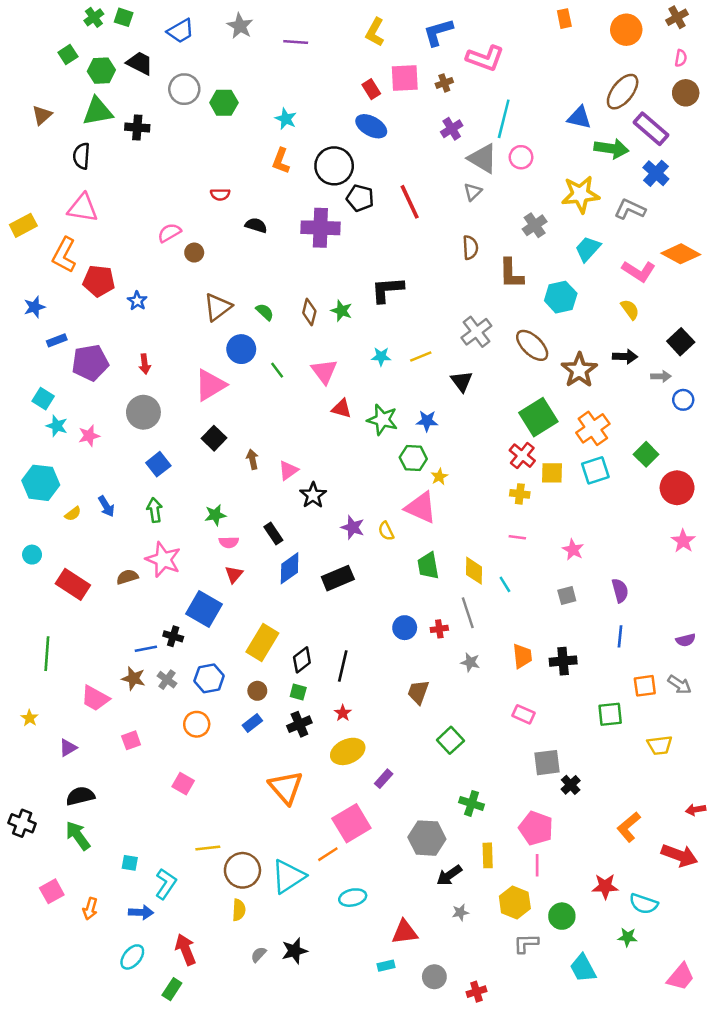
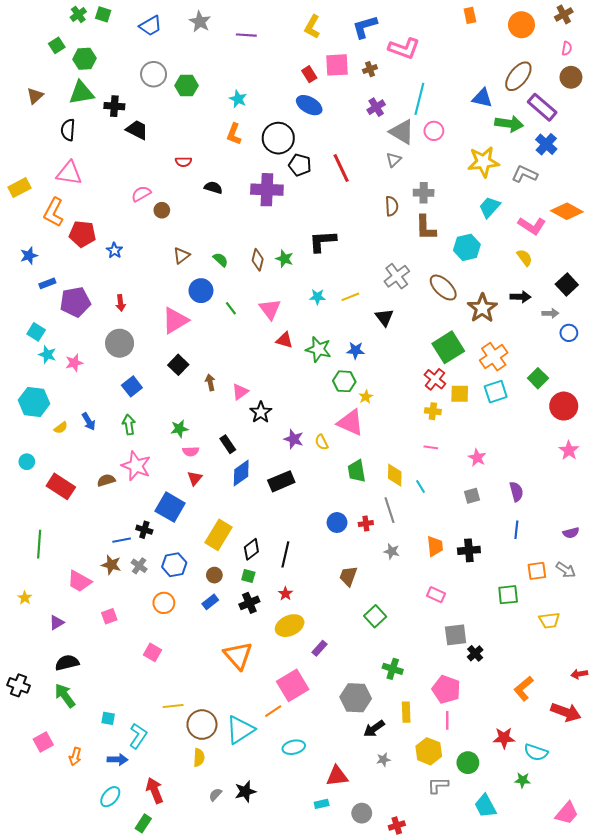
black trapezoid: (140, 63) -> (137, 130), moved
gray cross: (535, 225) -> (424, 193), moved, turned 36
brown triangle: (218, 307) -> (181, 256), size x0.7

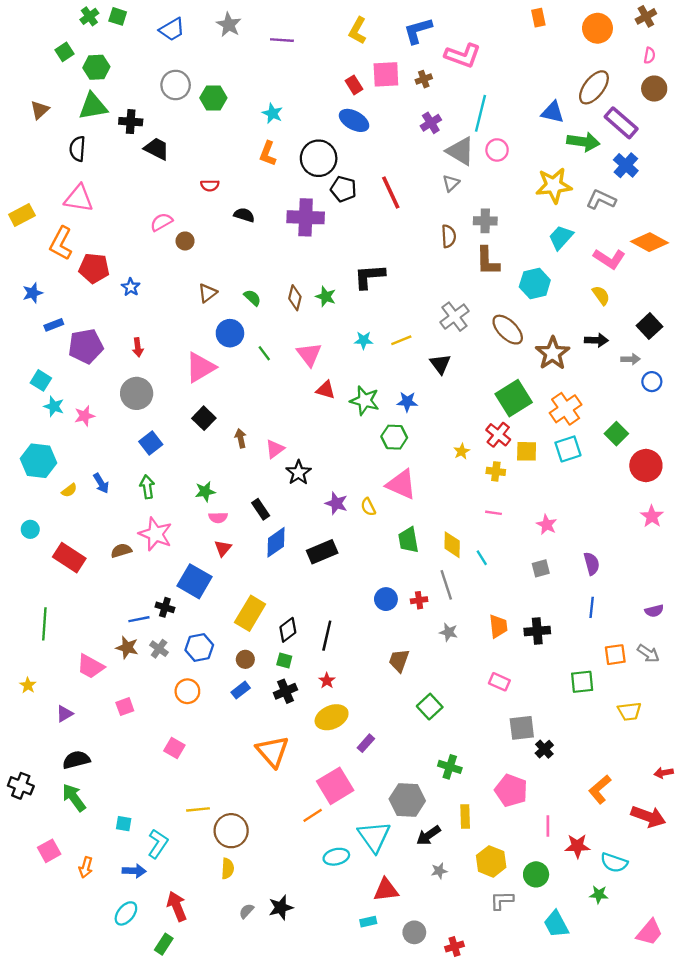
yellow star: (366, 397) -> (462, 451), moved
pink line: (447, 720) -> (548, 826), moved
cyan triangle: (240, 730) -> (374, 837), moved, turned -32

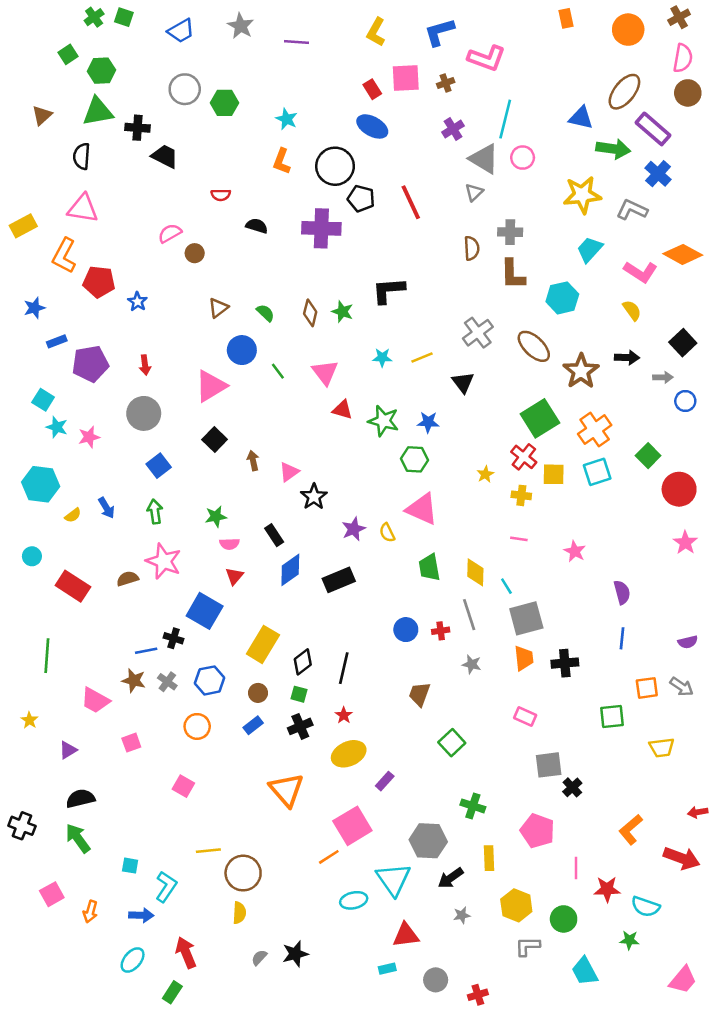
pink semicircle: (649, 55) -> (683, 58), size x1.6
purple star: (336, 503) -> (354, 529), turned 30
gray square: (541, 568) -> (526, 618), moved, size x1.8

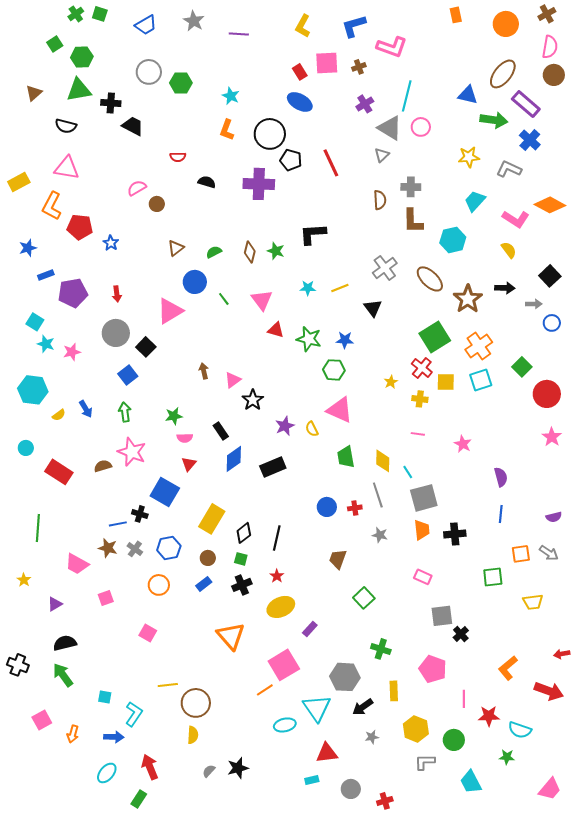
black semicircle: (82, 156) -> (66, 126), turned -80
yellow star: (582, 195) -> (469, 157), size x0.7
green semicircle: (265, 313) -> (214, 252), turned -70
black square: (215, 440) -> (146, 347), moved

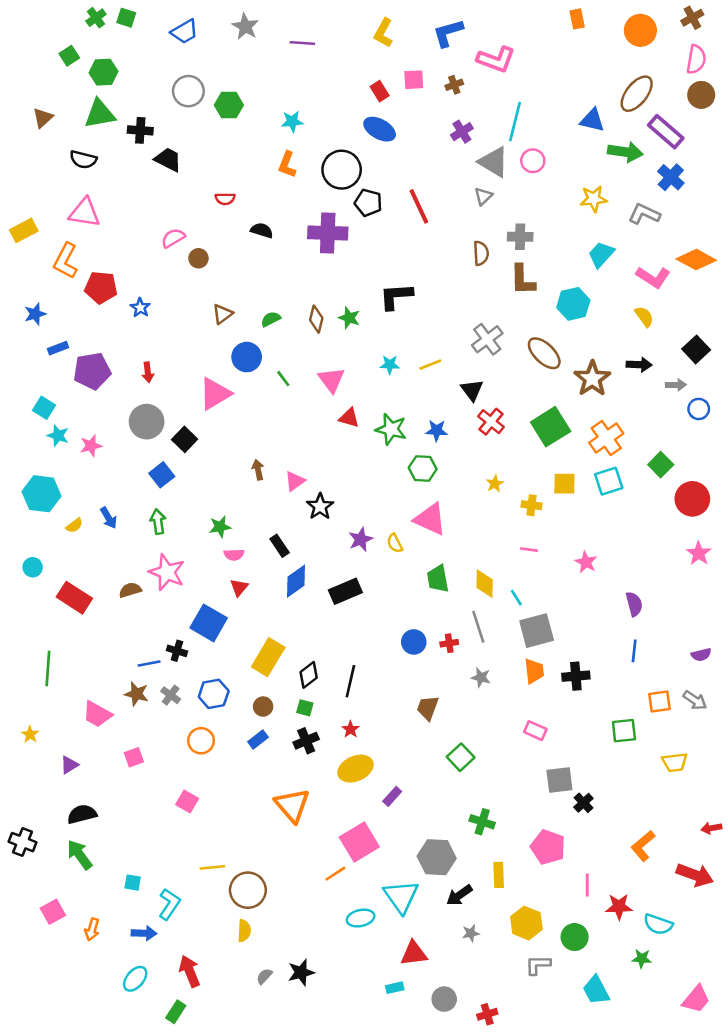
pink square: (327, 63) -> (414, 80), size x0.7
cyan star: (231, 96) -> (292, 122), turned -30
red cross: (422, 368) -> (491, 422), moved

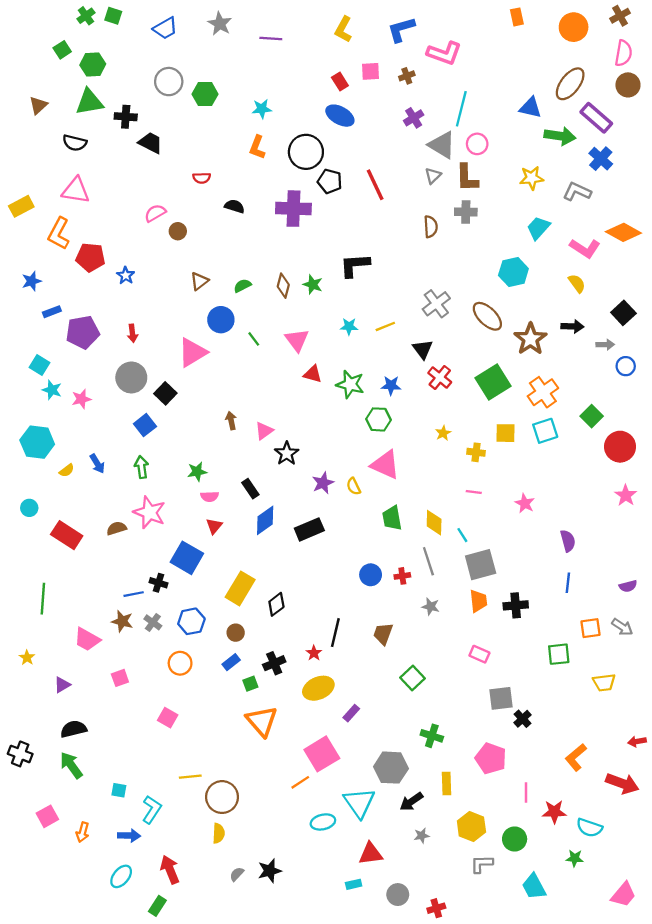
brown L-shape: (523, 280) -> (467, 178), moved
black line: (350, 681) -> (335, 633), moved
green square: (305, 708) -> (250, 684), moved, turned -35

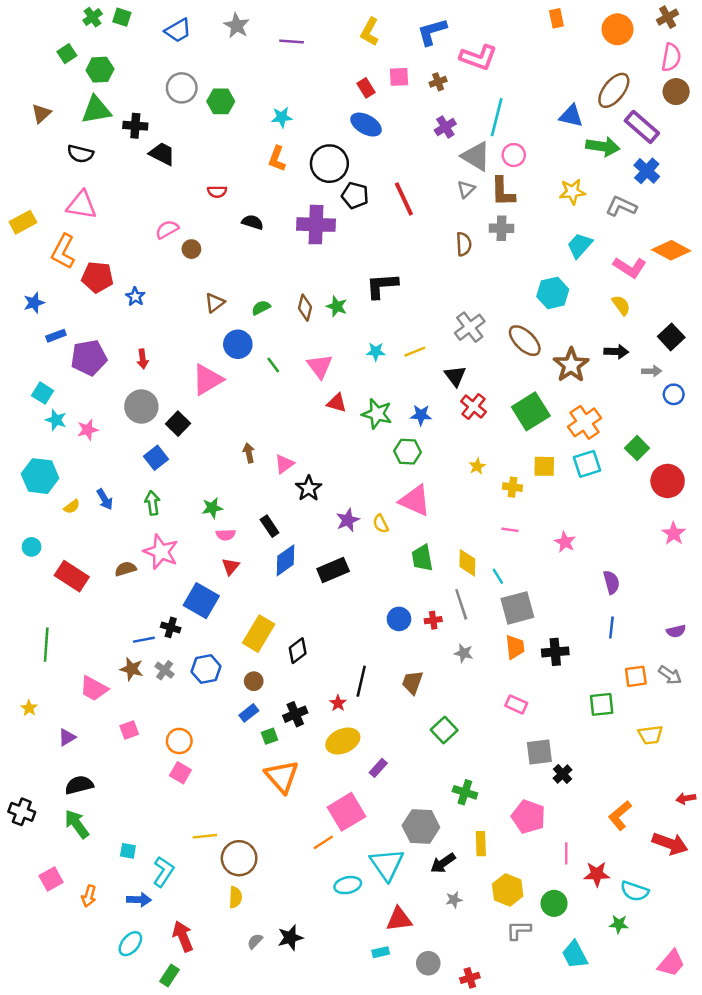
orange circle: (180, 663) -> (179, 741), moved

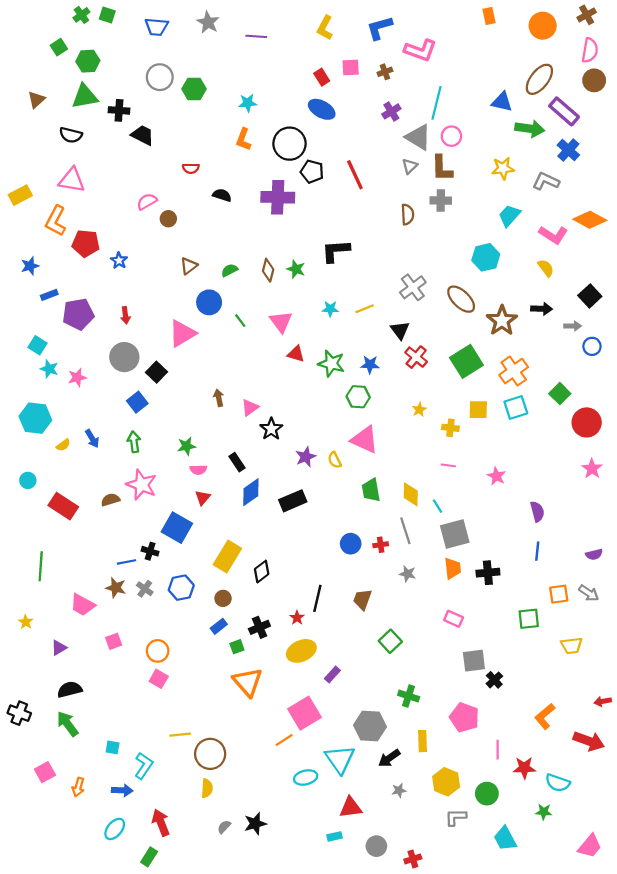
blue trapezoid: (178, 31) -> (157, 27), turned 35

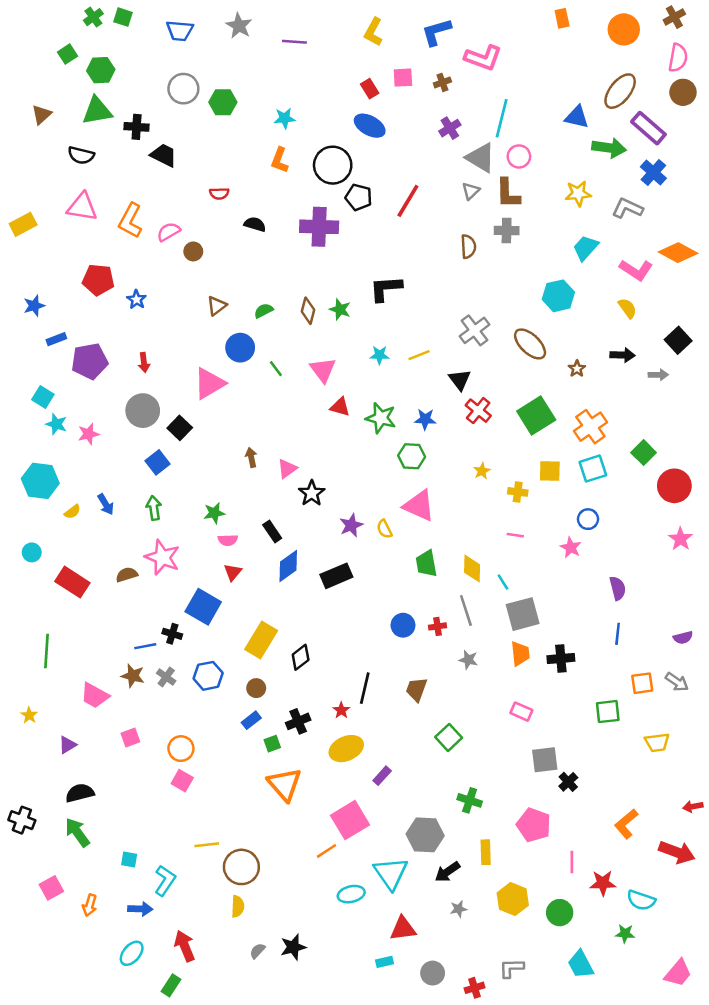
red line: (355, 175) -> (408, 201), turned 56
orange L-shape: (56, 221) -> (130, 221), moved
brown star: (502, 321) -> (577, 369), size x0.5
blue circle: (592, 346) -> (588, 519), moved
gray L-shape: (456, 817) -> (512, 968), moved

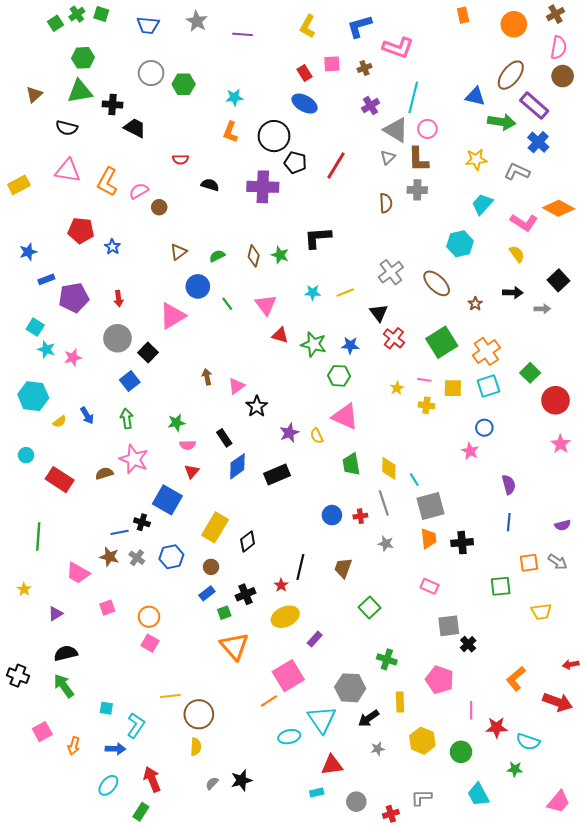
green square: (67, 54) -> (56, 23), moved
pink line: (515, 535) -> (424, 380), moved

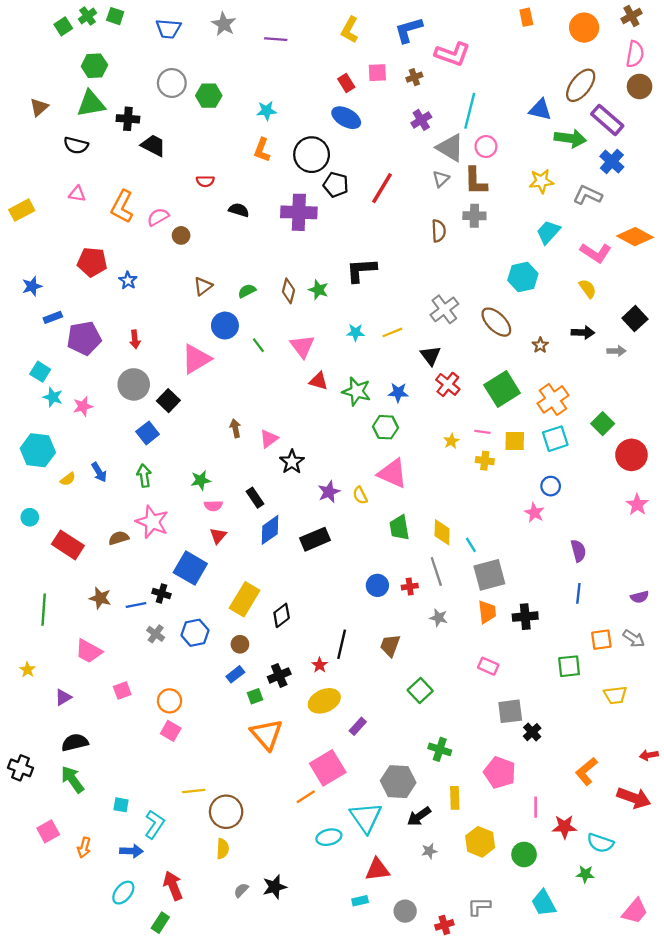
pink triangle: (68, 171) -> (77, 194), size x0.6
brown star: (109, 557) -> (100, 598), moved

